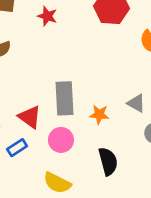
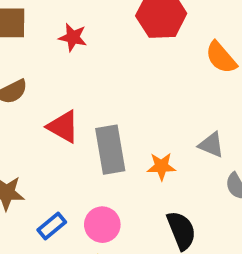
red triangle: (30, 117) -> (63, 127), moved
pink circle: (61, 140) -> (102, 225), moved

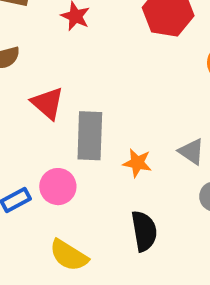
pink circle: (102, 225) -> (58, 187), moved

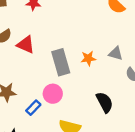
red triangle: (48, 103) -> (26, 45), moved
orange star: (137, 163) -> (88, 58), moved

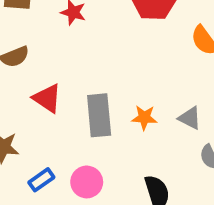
red triangle: (26, 45) -> (47, 98), moved
pink circle: (53, 94) -> (87, 182), moved

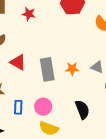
blue rectangle: (41, 180) -> (18, 107), turned -48

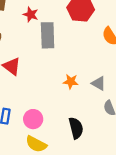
gray rectangle: (47, 69) -> (48, 35), moved

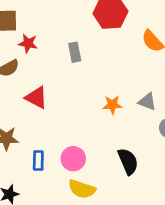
red star: (31, 15) -> (28, 43), moved
gray rectangle: (48, 35) -> (75, 52), size x0.6

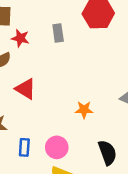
gray rectangle: (75, 52) -> (58, 33), moved
orange star: (112, 105) -> (84, 110), moved

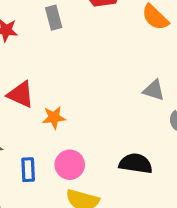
orange star: (84, 110) -> (54, 118), moved
black semicircle: (107, 153) -> (136, 163), turned -55

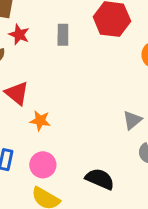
gray triangle: (154, 90) -> (132, 120), turned 48

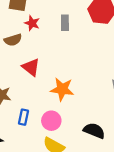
orange star: (40, 121) -> (62, 89), moved, size x1.5

